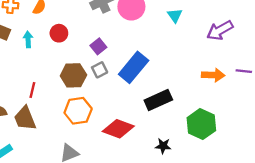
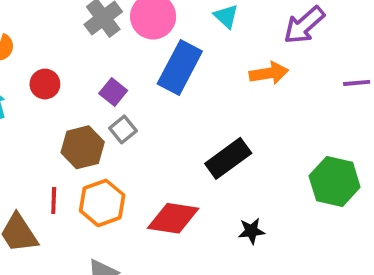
blue rectangle: (134, 67) -> (180, 67), moved
orange arrow: (213, 75) -> (269, 73), moved
red line: (32, 90) -> (54, 200), moved
green hexagon: (201, 124) -> (335, 182), moved

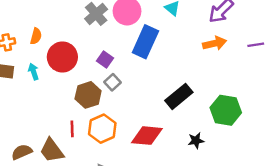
orange arrow: (269, 73) -> (214, 43), moved
red circle: (45, 84) -> (62, 57), size x1.6
green hexagon: (335, 182) -> (226, 110), moved

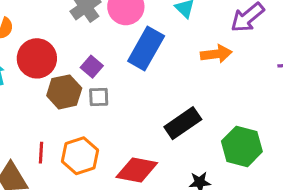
orange arrow: (214, 43) -> (216, 54), moved
gray square: (113, 82) -> (99, 97), turned 35
brown hexagon: (88, 95) -> (64, 92), moved

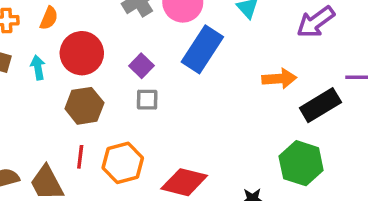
orange arrow: (216, 54) -> (279, 79), moved
brown hexagon: (64, 92) -> (84, 106), moved
black rectangle: (183, 123) -> (320, 105), moved

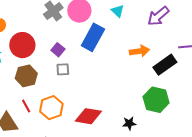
red line: (80, 157) -> (26, 106), turned -32

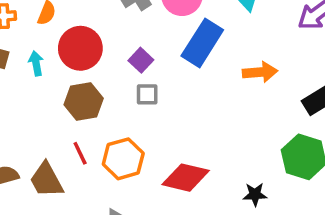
orange arrow: (139, 51) -> (260, 72), moved

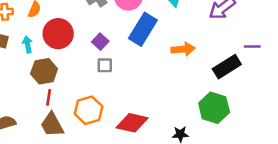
brown hexagon: (84, 101) -> (44, 71), moved
red line: (80, 153) -> (49, 97), moved, turned 35
brown trapezoid: (46, 180) -> (52, 125), moved

